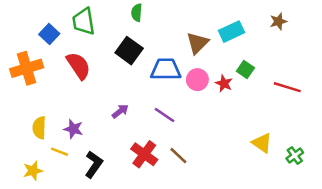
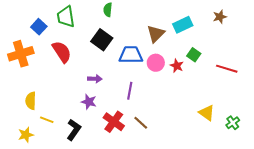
purple arrow: (120, 111) -> (95, 79), moved, turned 40
purple line: (164, 115) -> (130, 91), turned 66
purple star: (73, 129) -> (89, 102), moved

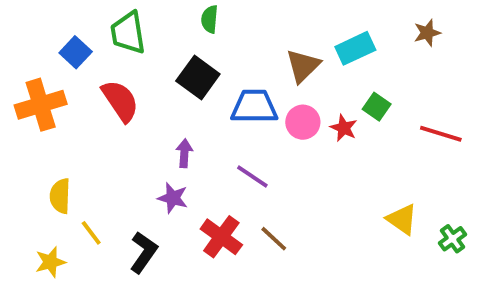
purple arrow: (95, 79) -> (184, 153), turned -88
purple line: (130, 91) -> (252, 177), turned -66
yellow line: (47, 120) -> (91, 233), turned 32

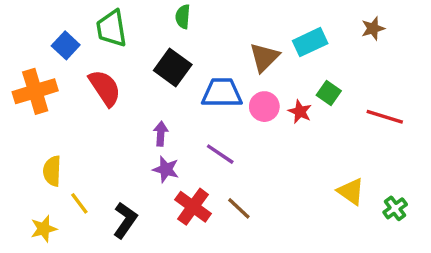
purple star: (173, 198) -> (166, 169), moved

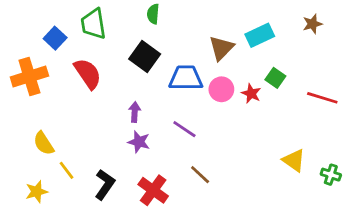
yellow semicircle: (52, 171) -> (44, 143), turned -35
red cross: (193, 207) -> (153, 190), moved
green cross: (395, 208) -> (331, 175), turned -36

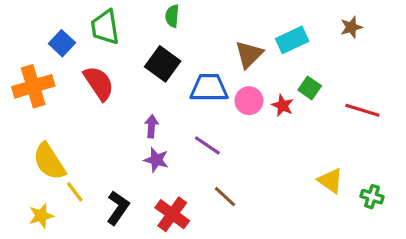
yellow semicircle: (44, 143) -> (49, 161), size x1.4

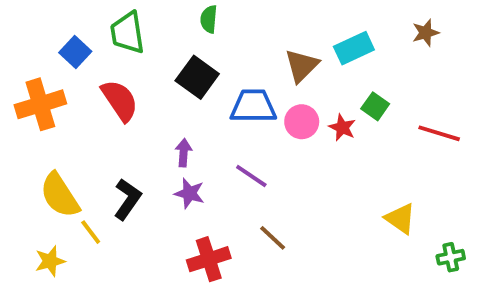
green cross: (372, 197) -> (451, 257), moved, turned -30
black L-shape: (118, 208) -> (127, 199), moved
red cross: (172, 214) -> (209, 259), turned 36

